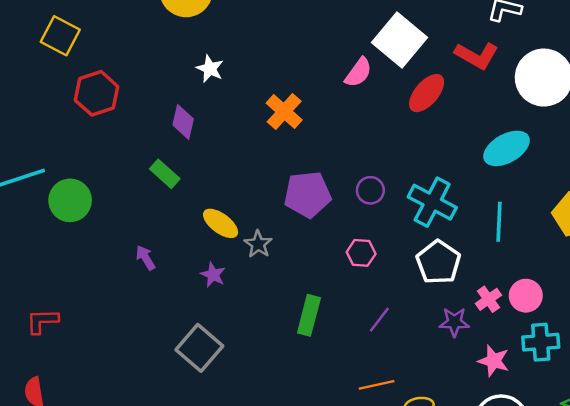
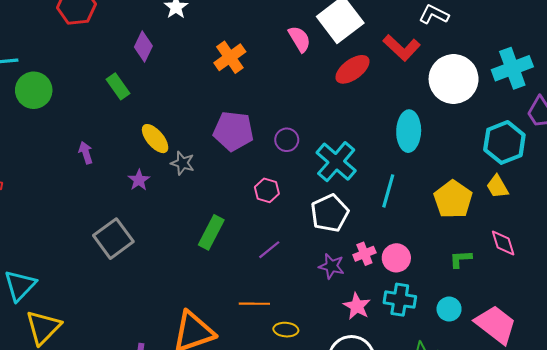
pink semicircle: (358, 72) -> (299, 39), turned -80
cyan ellipse: (507, 148) -> (409, 131), turned -72
gray star: (258, 244) -> (183, 163), turned -30

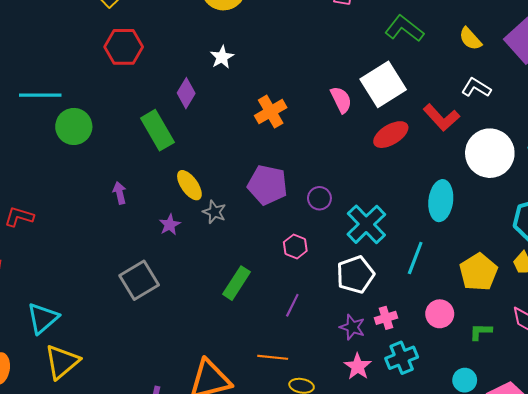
green rectangle: (118, 86) -> (157, 130), size x1.5
purple line: (269, 250) -> (292, 305), turned -30
pink circle: (396, 258) -> (440, 314), moved
cyan cross: (400, 300) -> (402, 358), moved, turned -36
pink star: (357, 306) -> (358, 366), moved

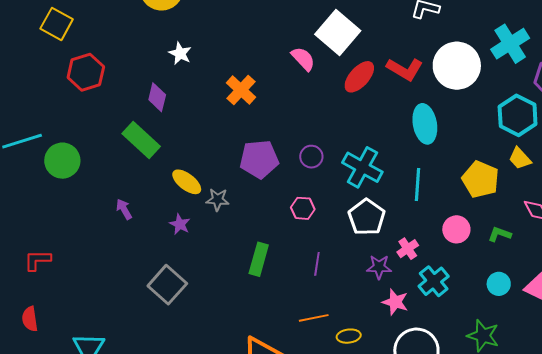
red L-shape: (441, 117) -> (405, 69), moved
green L-shape: (481, 332) -> (500, 234), turned 35

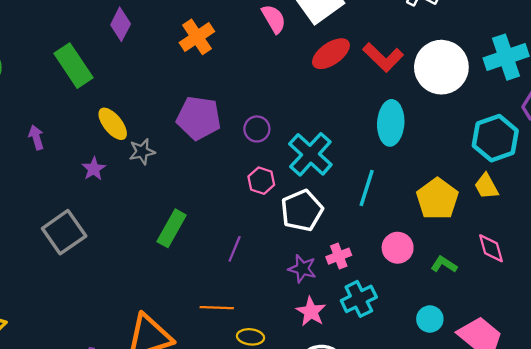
purple diamond: (157, 97) -> (121, 24), moved
gray star: (218, 200) -> (142, 152), turned -30
pink hexagon: (303, 208) -> (261, 181), moved

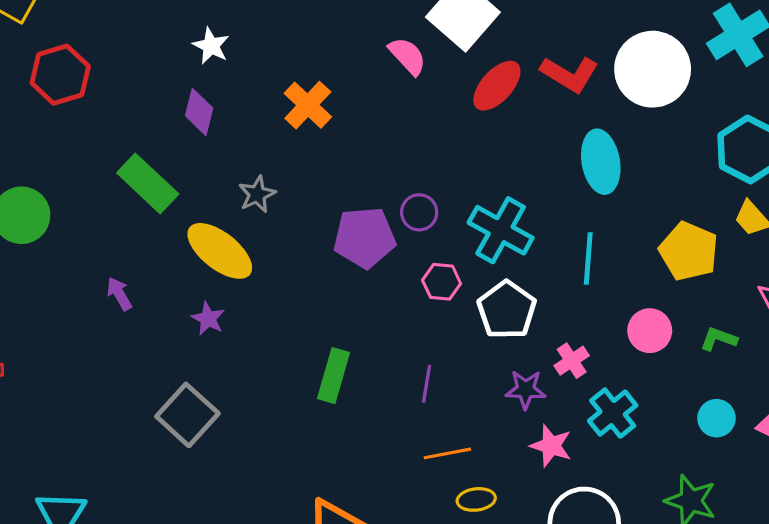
purple pentagon: (199, 118) -> (365, 238), moved
yellow ellipse: (113, 124) -> (220, 251), size x1.4
gray star: (142, 152) -> (257, 194), moved
orange line: (217, 308) -> (447, 453), moved

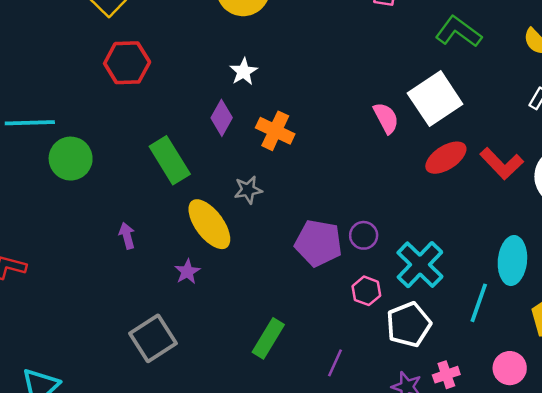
orange cross: (308, 105) -> (275, 131), moved, turned -33
cyan ellipse: (601, 162) -> (512, 261), moved

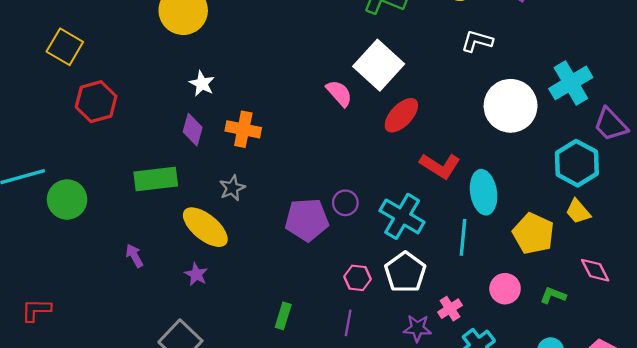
green rectangle: (170, 160) -> (156, 179), turned -51
red L-shape: (502, 164) -> (440, 166), moved
pink hexagon: (366, 291) -> (358, 278), moved
green rectangle: (268, 338) -> (283, 316), size x0.7

